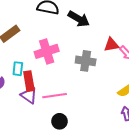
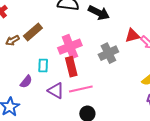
gray cross: (86, 61) -> (108, 53), turned -30
red rectangle: (29, 81) -> (71, 67), moved

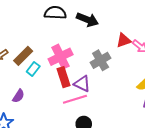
brown rectangle: (33, 32) -> (23, 56), moved
cyan rectangle: (43, 65) -> (33, 69), moved, turned 40
purple triangle: (56, 91) -> (82, 84), moved

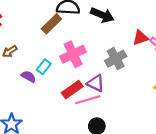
brown rectangle: (23, 56) -> (51, 24), moved
red rectangle: (63, 77) -> (72, 90), moved, turned 72
purple semicircle: (18, 96) -> (28, 77), moved, turned -96

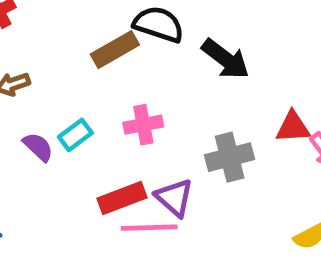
pink cross: (73, 54) -> (143, 125), size x0.7

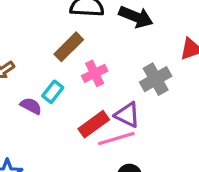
brown rectangle: (115, 50) -> (69, 47), moved

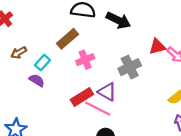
cyan rectangle: (53, 92) -> (43, 63), moved
pink line: (116, 139) -> (98, 109), turned 40

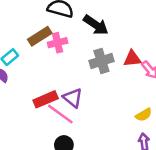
pink cross: (85, 60) -> (58, 43), moved
gray cross: (130, 67) -> (101, 61), moved

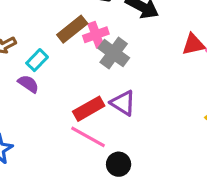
gray cross: (101, 61) -> (114, 53), moved, turned -30
pink line: (60, 114) -> (88, 137), moved

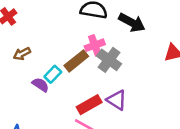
brown rectangle: (72, 29) -> (76, 61), moved
cyan rectangle: (37, 60) -> (53, 74), moved

